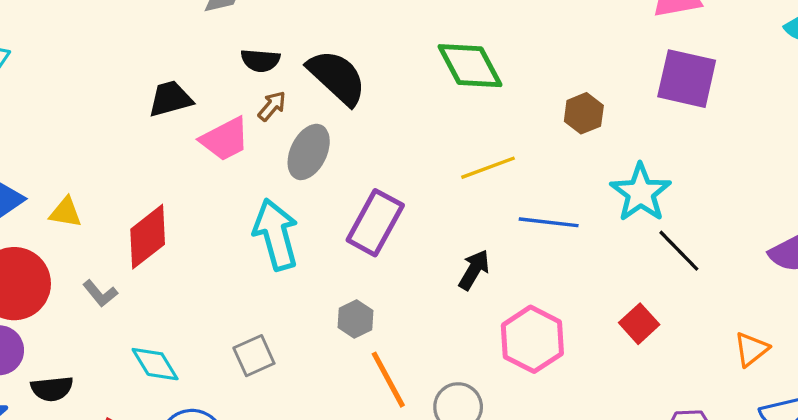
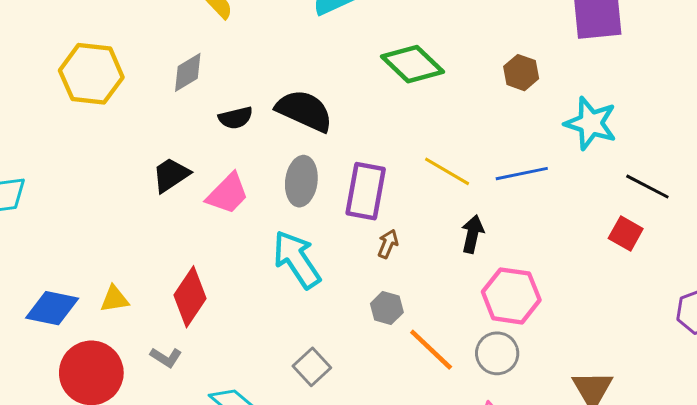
brown arrow: (272, 106) -> (388, 244), moved
yellow line: (488, 168) -> (447, 171), moved, turned 69
purple rectangle: (375, 223) -> (366, 191), moved
black line: (679, 251) -> (647, 187), moved
pink hexagon: (532, 339) -> (511, 296), moved

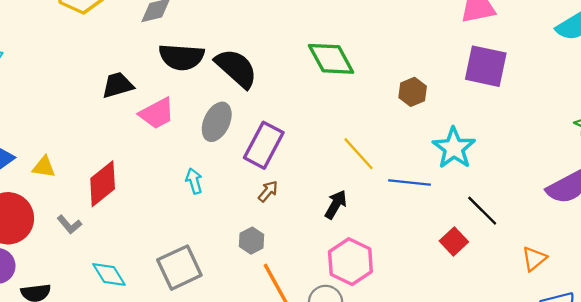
black semicircle: (236, 118) -> (182, 57), size x1.6
yellow line: (447, 171) -> (358, 154), moved
blue line: (522, 174) -> (409, 182), moved
cyan arrow: (297, 259) -> (194, 181), size x0.5
gray square: (312, 367) -> (179, 268), size x1.5

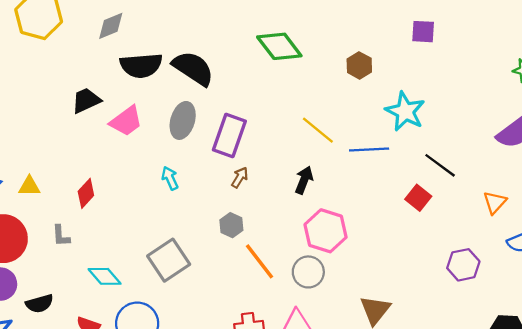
purple square: (486, 66) -> (423, 32), size x0.6
red diamond: (103, 184) -> (86, 193), size x0.7
gray L-shape: (69, 225) -> (61, 236), turned 45

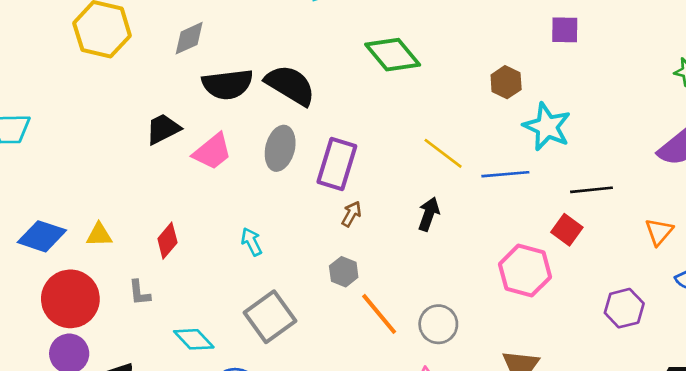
brown hexagon: (359, 65) -> (506, 82), moved
black line: (440, 165) -> (592, 190), turned -40
cyan arrow: (170, 178) -> (251, 242), moved
pink hexagon: (326, 231) -> (525, 271), moved

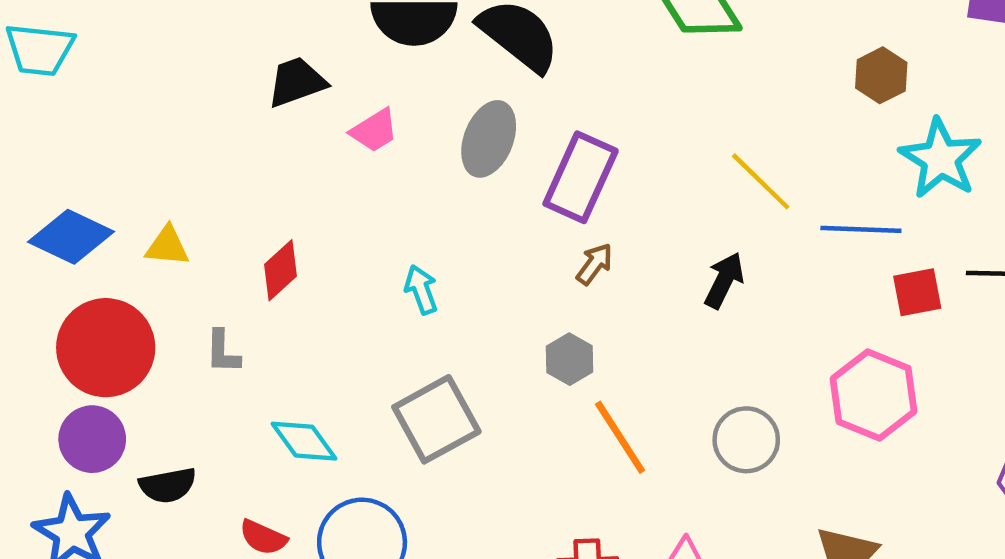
pink trapezoid: (212, 152) -> (374, 131), size x0.7
red square: (567, 230) -> (917, 292), moved, turned 36
gray circle: (438, 324) -> (746, 440), moved

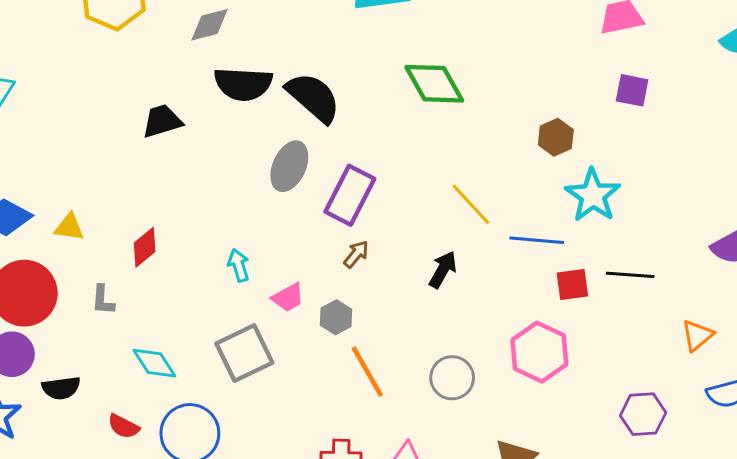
pink trapezoid: (374, 131) -> (288, 297), moved

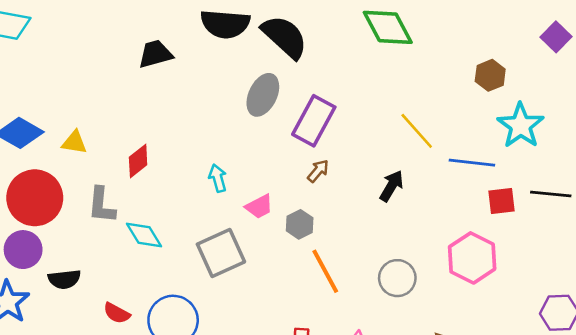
purple square: (632, 90) -> (556, 37), turned 32
gray L-shape: (103, 300) -> (102, 205), size x1.4
cyan diamond: (154, 363) -> (144, 235), moved

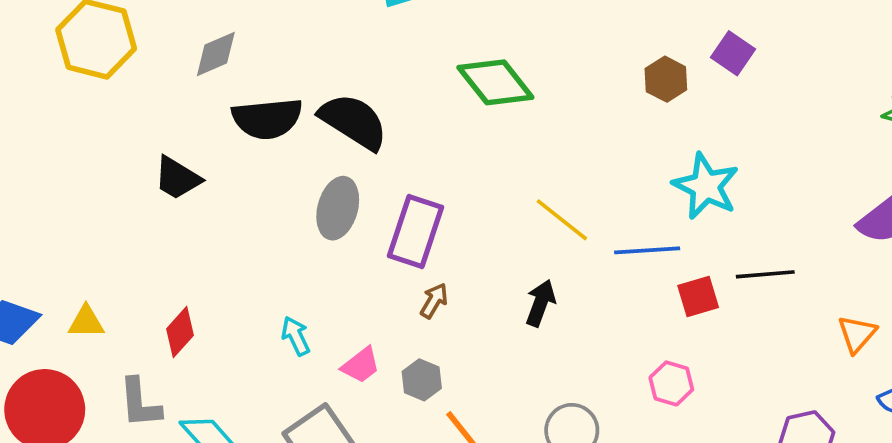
black trapezoid: (155, 54) -> (177, 178), turned -123
brown hexagon: (490, 75) -> (666, 79), moved
pink hexagon: (472, 258) -> (671, 383), size x0.6

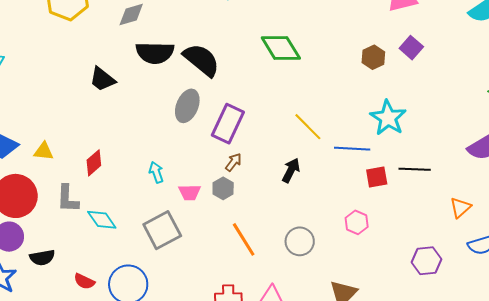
pink trapezoid: (361, 365) -> (190, 192), turned 30
gray hexagon: (422, 380) -> (223, 188), moved

